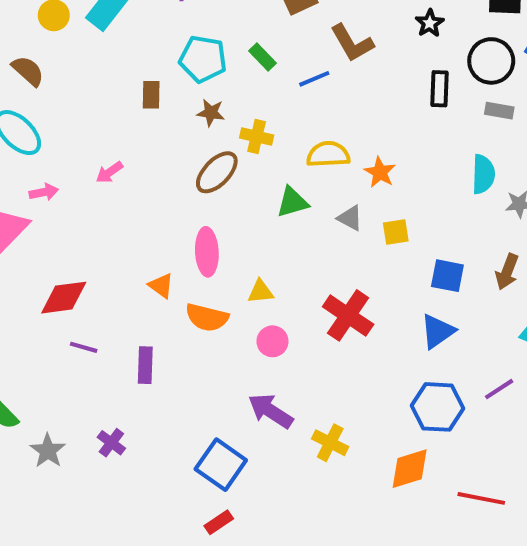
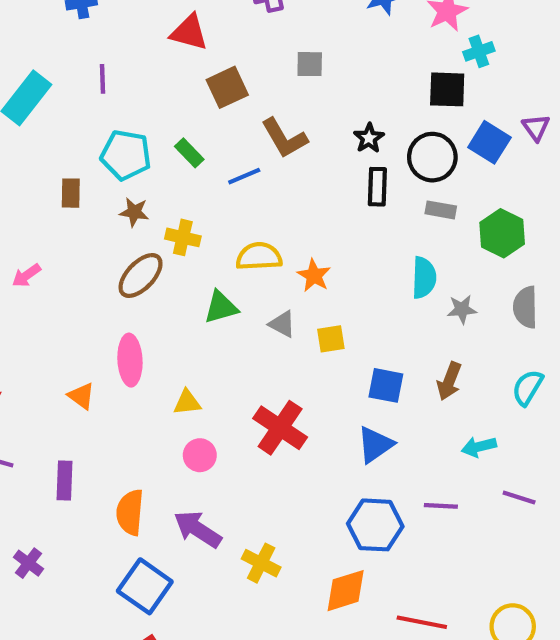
black star: (430, 23) -> (369, 138), moved
orange semicircle: (207, 317) -> (130, 512), moved, turned 81
purple line: (499, 389) -> (441, 506), turned 36

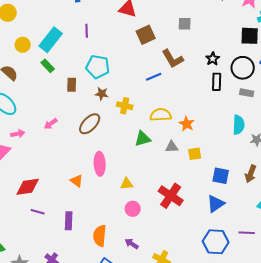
green rectangle: (189, 153) -> (48, 66), moved
brown ellipse: (141, 275) -> (90, 124), moved
gray triangle: (282, 324) -> (172, 147), turned -32
purple arrow: (198, 529) -> (132, 244), size x0.6

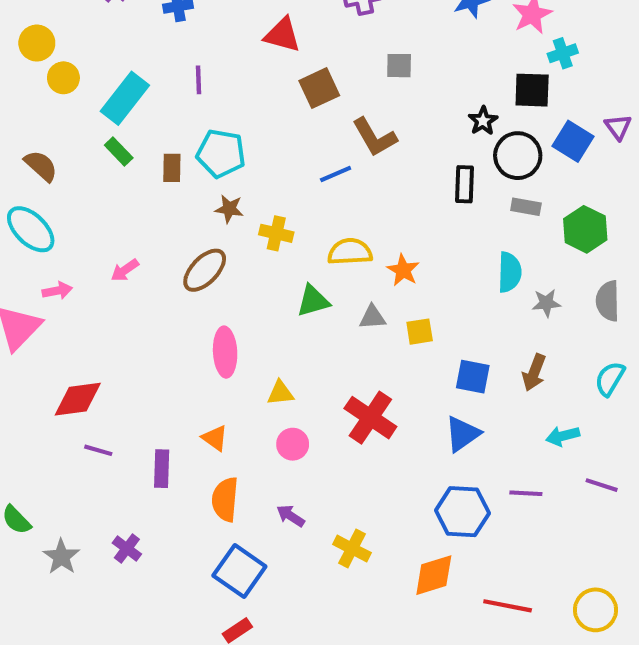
yellow circle: (23, 45) -> (63, 78), moved
black star: (213, 59) -> (483, 121), moved
brown rectangle: (72, 85) -> (172, 168), moved
orange triangle: (77, 181) -> (215, 438), moved

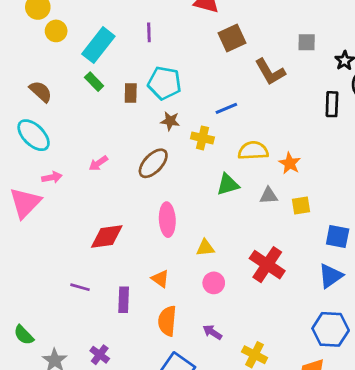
gray square: (399, 66) -> (307, 42), moved
blue line: (336, 174) -> (226, 108), moved
red diamond: (78, 399) -> (107, 236), moved

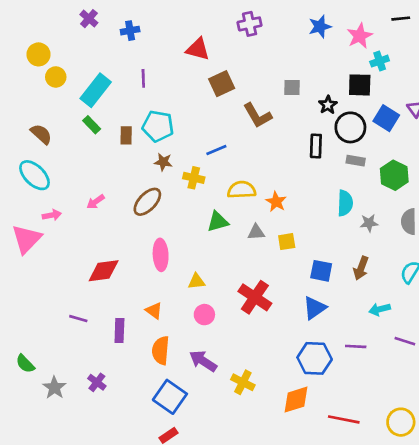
purple arrow: (212, 332) -> (203, 361), size x1.5

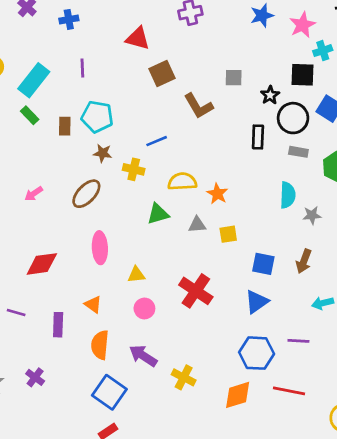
red line: (344, 419) -> (289, 391), moved

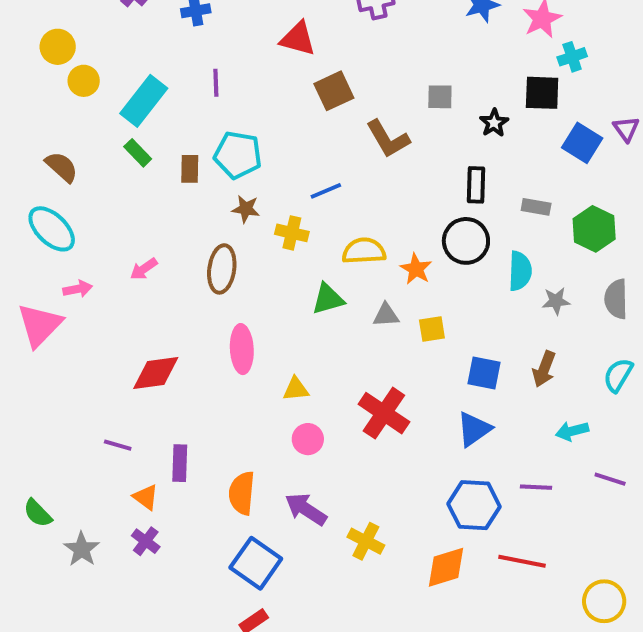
black circle: (293, 118) -> (466, 241), moved
brown ellipse: (86, 194) -> (222, 269), turned -36
orange triangle: (93, 304) -> (146, 497), moved

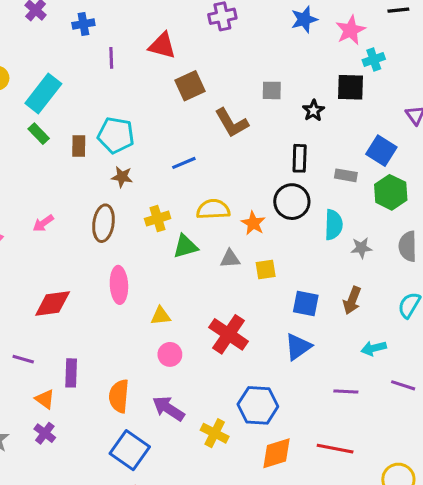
purple line: (216, 83) -> (111, 58), moved
blue square: (582, 143) -> (381, 151), moved
yellow cross: (292, 233) -> (158, 219), moved, turned -30
blue hexagon: (474, 505) -> (258, 405), moved

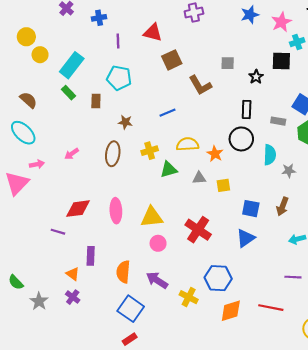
cyan pentagon: (116, 135) -> (119, 78), moved
pink ellipse: (119, 285) -> (116, 211), moved
yellow triangle: (161, 316) -> (152, 217), size x1.6
purple line: (23, 359) -> (58, 232), moved
purple line: (346, 391) -> (293, 277), moved

